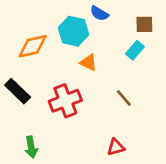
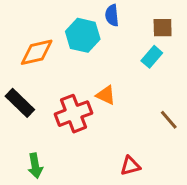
blue semicircle: (99, 13) -> (112, 15), turned 54
orange triangle: (88, 63) -> (106, 95), moved
brown line: (124, 98) -> (169, 120), moved

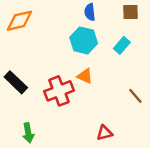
brown square: (163, 28) -> (130, 12), moved
cyan hexagon: (83, 35) -> (84, 40), moved
orange diamond: (37, 52) -> (20, 21), moved

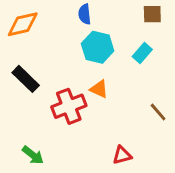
blue semicircle: (90, 12) -> (85, 14), moved
black rectangle: (16, 82) -> (26, 79), moved
green arrow: (28, 133) -> (33, 155), turned -42

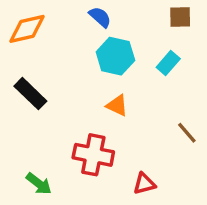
blue semicircle: (85, 14) -> (100, 17), turned 138
red cross: (69, 106) -> (93, 155), moved, turned 32

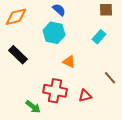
cyan hexagon: (115, 56) -> (54, 33), moved
green arrow: (39, 184) -> (33, 107), moved
red triangle: (144, 184) -> (85, 96), moved

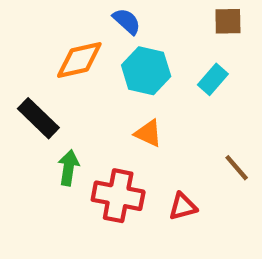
orange diamond: (16, 17) -> (79, 60), moved
cyan hexagon: (54, 33) -> (146, 71), moved
green arrow: (33, 107) -> (69, 168), moved, turned -119

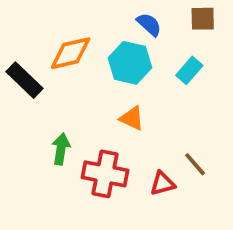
blue semicircle: (127, 21) -> (149, 24), moved
black rectangle: (38, 118) -> (25, 80), moved
brown line: (237, 168) -> (195, 164), moved

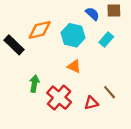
blue semicircle: (149, 24) -> (92, 14), moved
red cross: (105, 174) -> (59, 98), turned 30

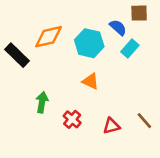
blue semicircle: (92, 14) -> (118, 27), moved
brown line: (110, 92) -> (144, 121), moved
red cross: (59, 98) -> (72, 119), size x0.6

